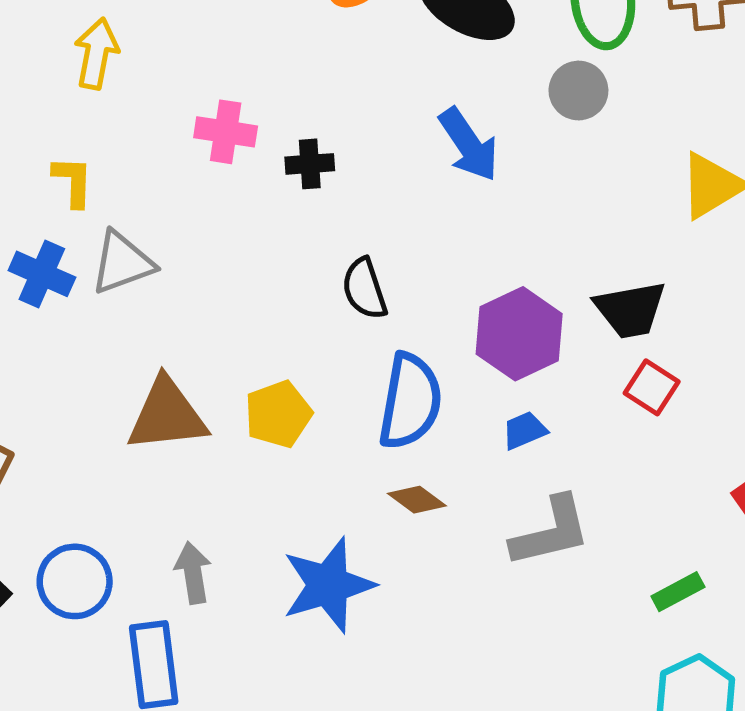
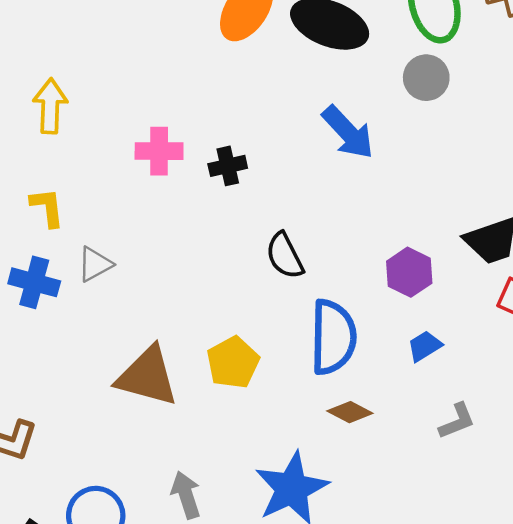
gray triangle: (122, 263) -> (95, 264), size x0.7
purple hexagon: (519, 334) -> (409, 272), size x0.7
brown triangle: (167, 415) -> (147, 376), turned 30
gray L-shape: (551, 532) -> (457, 421), size x0.6

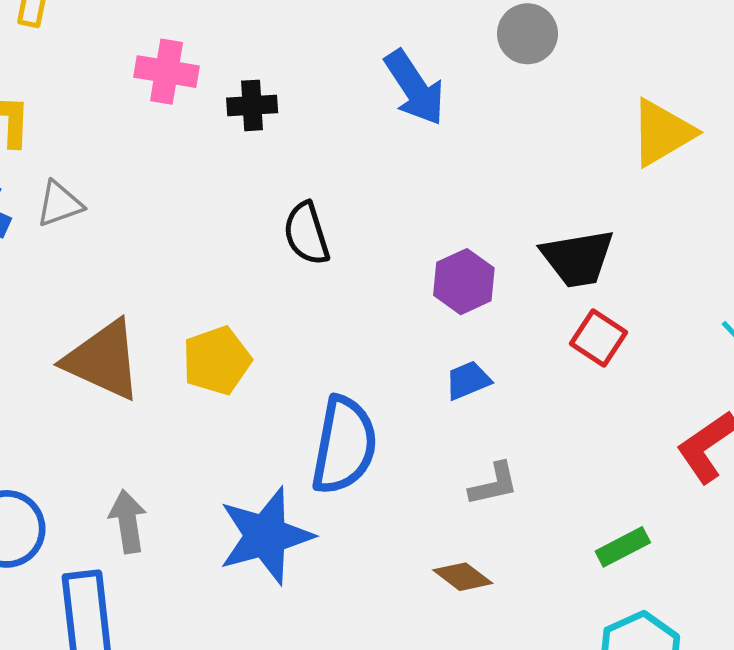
blue semicircle: (333, 337) -> (344, 445), moved
brown diamond: (350, 412) -> (463, 577), moved

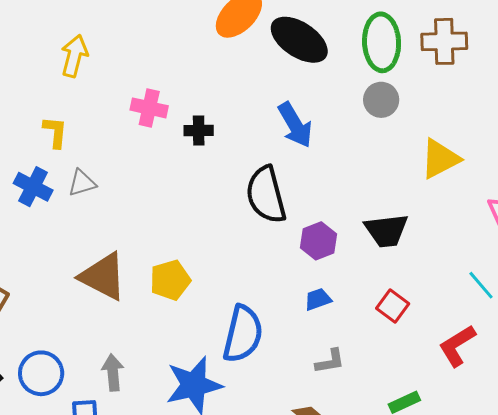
gray circle: (527, 34) -> (381, 100), moved
black semicircle: (306, 234) -> (266, 195), moved, size x1.5
red square: (599, 338) -> (393, 306), moved

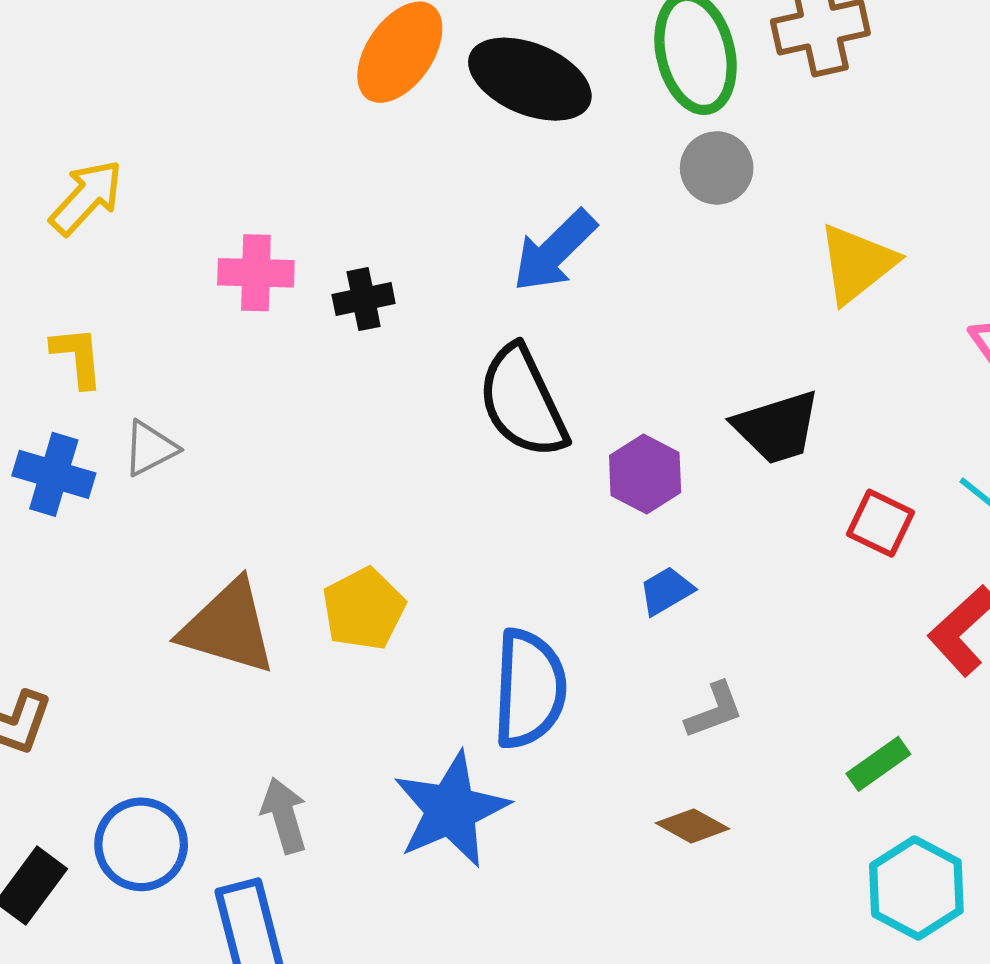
yellow arrow: (74, 56) -> (86, 197), turned 39
blue arrow: (295, 125) -> (554, 251), turned 87
red square: (393, 306) -> (880, 523), moved

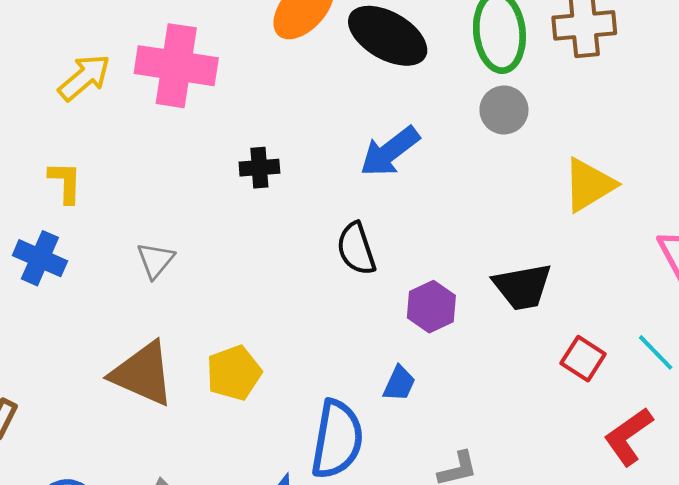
pink cross: (256, 273) -> (176, 66), moved, size x1.6
black semicircle: (523, 402) -> (356, 249), size x0.7
gray triangle: (150, 448) -> (155, 260), moved, turned -30
blue trapezoid: (666, 591) -> (399, 383), moved, turned 138

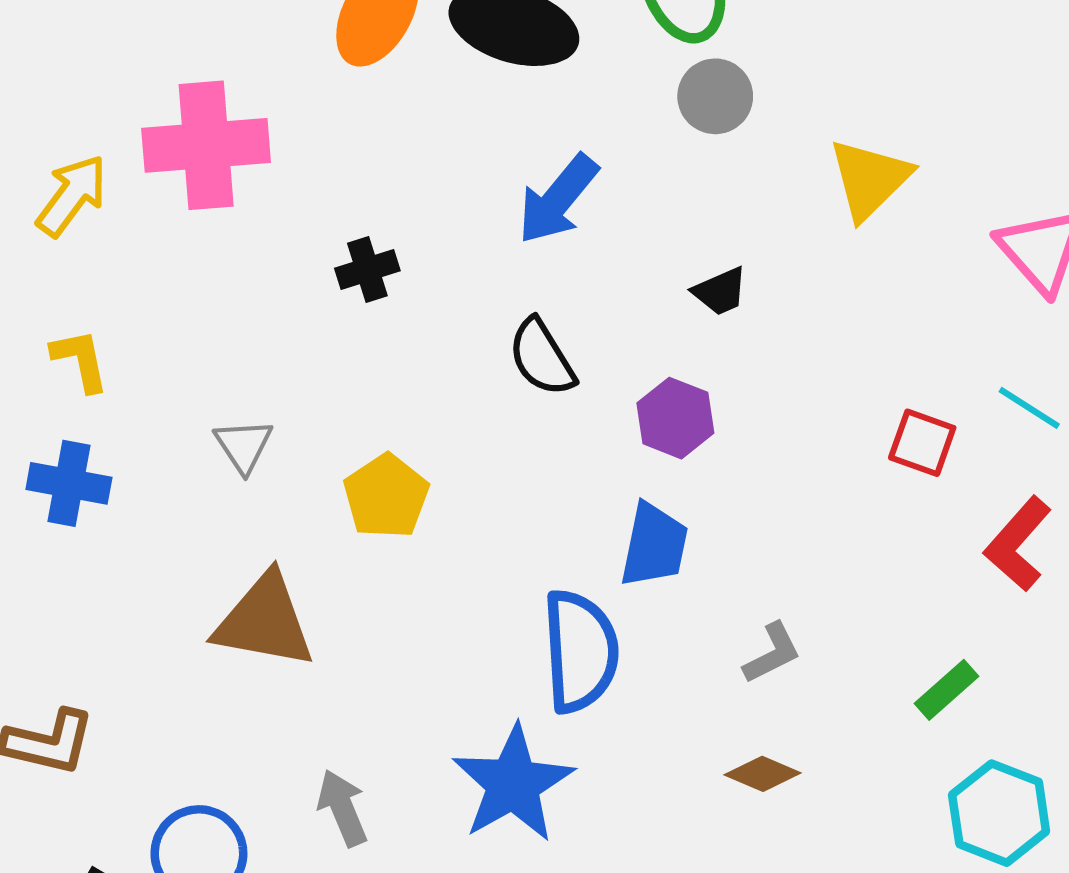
black trapezoid: (522, 287) -> (720, 291), moved, size x0.6
yellow pentagon: (234, 373) -> (386, 496), moved
blue trapezoid: (399, 383) -> (654, 545), size x1.5

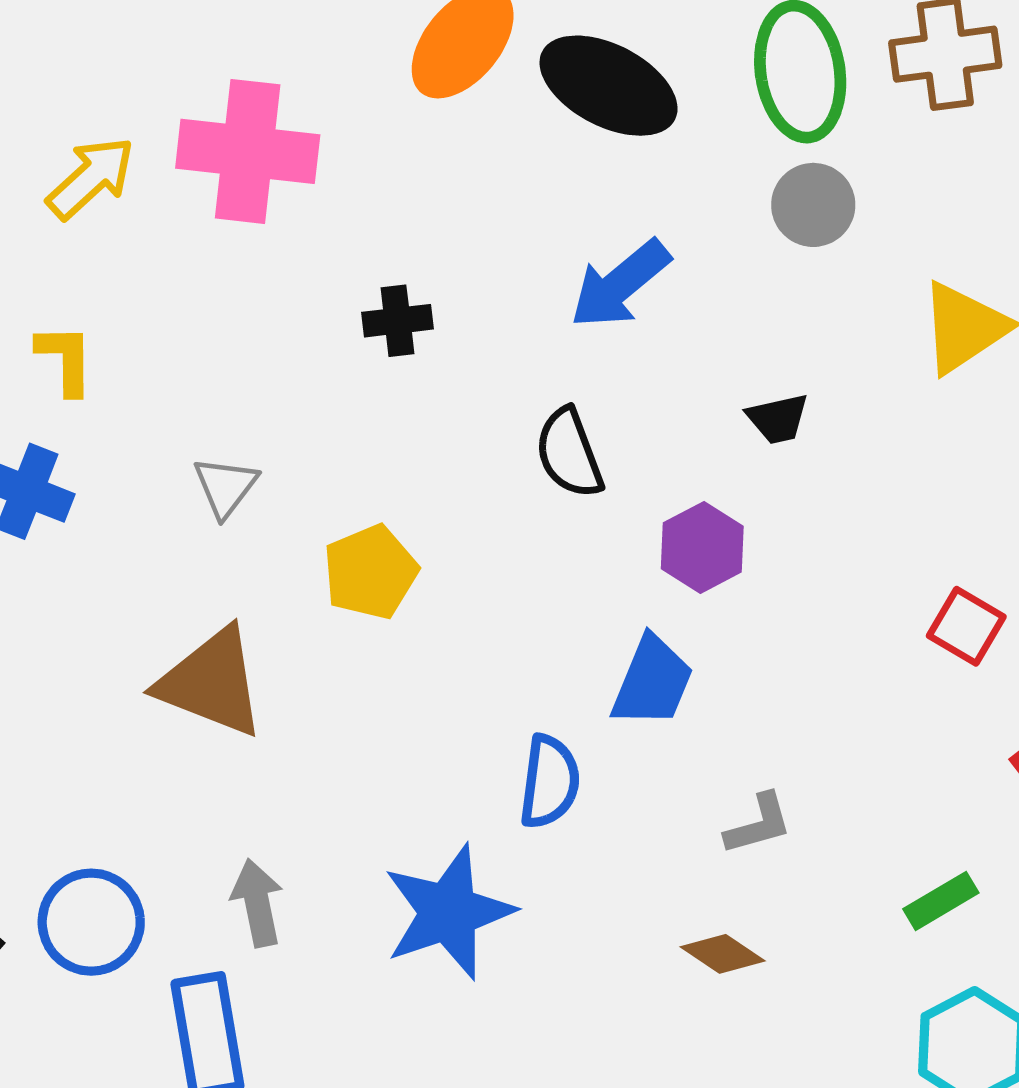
blue semicircle: (580, 651) -> (550, 782), size x0.7

